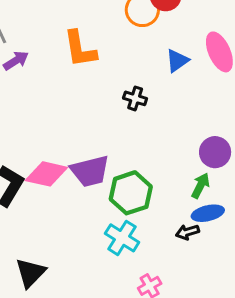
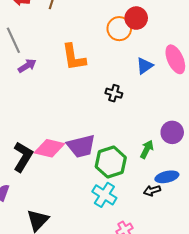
green arrow: (201, 186) -> (147, 149), moved

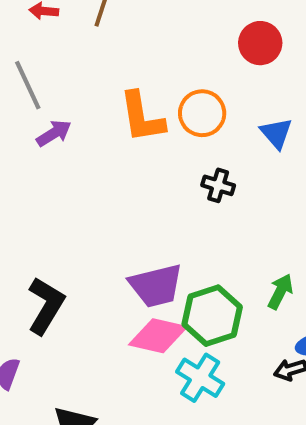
orange circle: (119, 29) -> (202, 113), moved
blue triangle: (145, 66) -> (276, 133), turned -36
pink diamond: (49, 148) -> (158, 336), moved

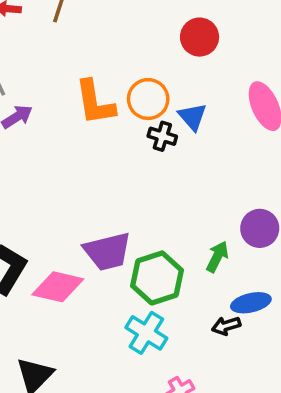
blue triangle: (276, 133) -> (192, 117), moved
black cross: (218, 185) -> (162, 136), moved
pink diamond: (158, 336) -> (58, 287), moved

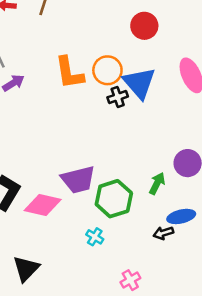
blue triangle: (192, 117) -> (139, 83), size x1.6
black cross: (162, 136) -> (118, 97), turned -36
cyan cross: (146, 333) -> (95, 237), moved, size x0.6

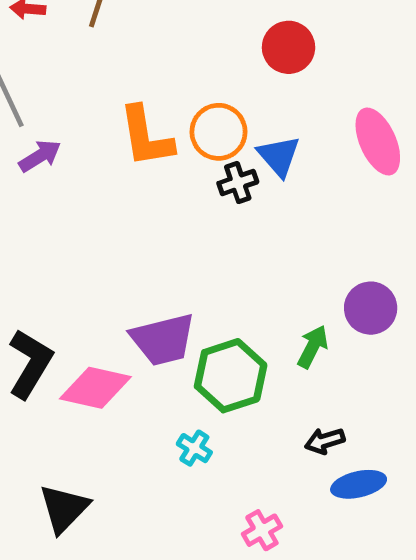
blue triangle: (139, 83) -> (279, 156), size x0.7
blue ellipse: (181, 216) -> (359, 484), moved

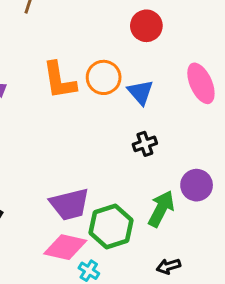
black cross: (238, 183) -> (145, 144), moved
green arrow: (313, 347) -> (161, 209), size x1.4
pink diamond: (95, 388) -> (65, 247), moved

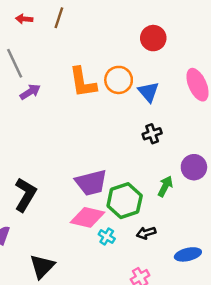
green arrow: (161, 209) -> (165, 186), size x0.7
black arrow: (169, 266) -> (146, 233), moved

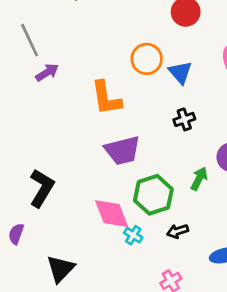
orange L-shape: (83, 82) -> (106, 98), moved
purple trapezoid: (91, 183) -> (122, 150), moved
pink diamond: (88, 217) -> (112, 214), turned 56

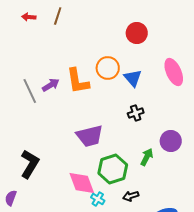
gray line: (30, 40) -> (30, 91), moved
purple arrow: (47, 72) -> (51, 85), moved
orange L-shape: (106, 98) -> (78, 81), moved

